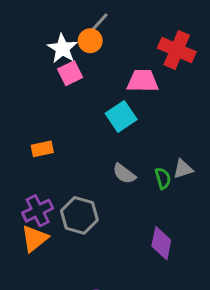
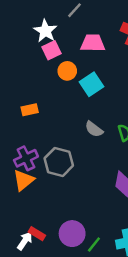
orange circle: (90, 41) -> (67, 71), moved
pink trapezoid: (143, 81) -> (93, 43), moved

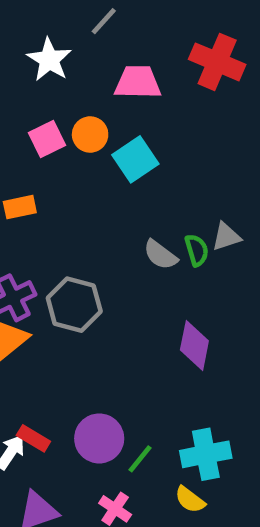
pink square: (51, 50) -> (47, 139), moved
gray semicircle: (94, 129) -> (160, 255), moved

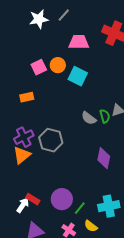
white star: (49, 60) -> (39, 19), moved, turned 30
cyan square: (135, 159) -> (78, 76), turned -30
yellow semicircle: (190, 500) -> (91, 226), moved

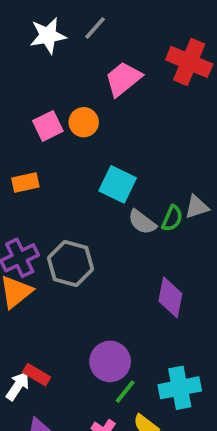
pink trapezoid: (79, 42) -> (123, 79), turned -40
cyan square: (78, 76) -> (118, 184), moved
green semicircle: (105, 116) -> (172, 218), turned 40
purple circle: (62, 199) -> (110, 361), moved

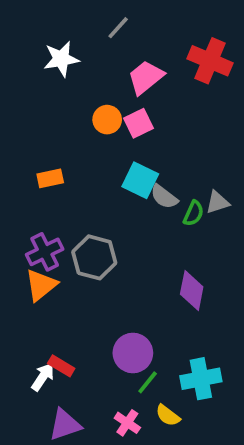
white star: (48, 36) -> (61, 59), moved
pink square: (48, 126) -> (138, 123), moved
gray semicircle: (142, 222) -> (164, 197), moved

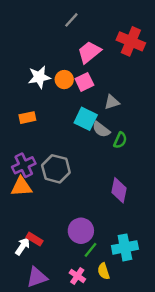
white star: (61, 59) -> (39, 77), moved
gray triangle: (217, 202) -> (112, 102), moved
orange triangle: (41, 285) -> (21, 187), turned 35
yellow semicircle: (168, 415) -> (104, 271), turned 35

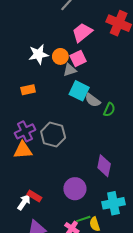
gray triangle: (112, 102) -> (70, 70), moved
purple diamond: (119, 190) -> (104, 166), moved
green line: (90, 250) -> (83, 219), moved, turned 32

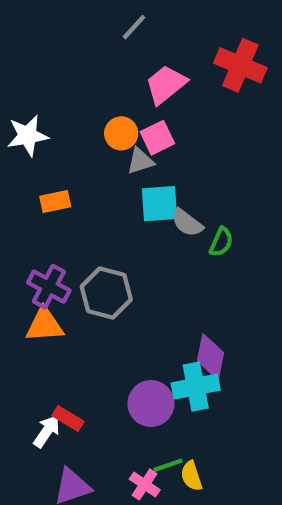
white star: (38, 54) -> (28, 136), moved
cyan square: (79, 91) -> (159, 204), turned -30
purple cross: (25, 131) -> (49, 287), turned -36
cyan cross: (113, 203) -> (196, 387), moved

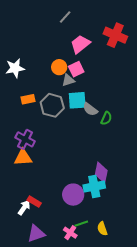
gray hexagon: (106, 293) -> (52, 105), moved
yellow semicircle: (191, 476) -> (102, 229), moved

